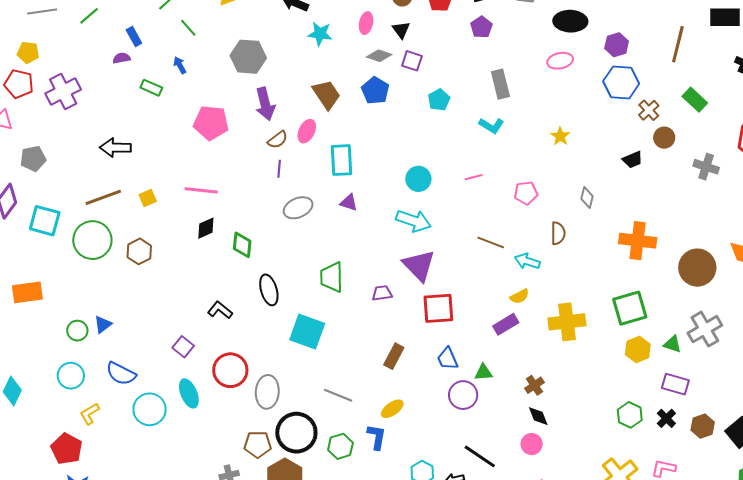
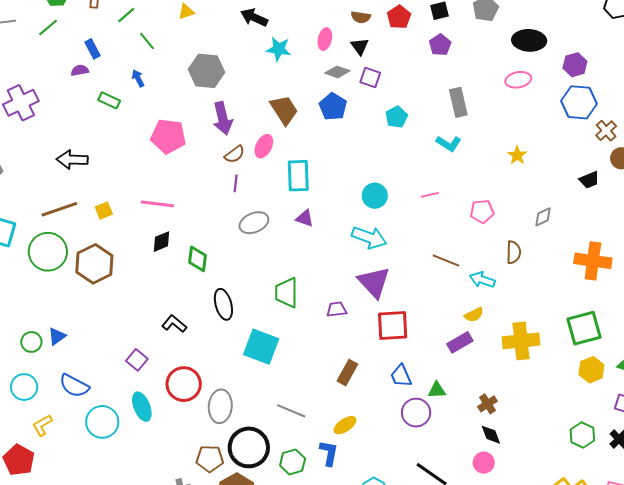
gray diamond: (587, 197) -> (543, 217), turned 50
brown hexagon: (139, 251) -> (94, 264), size x1.5

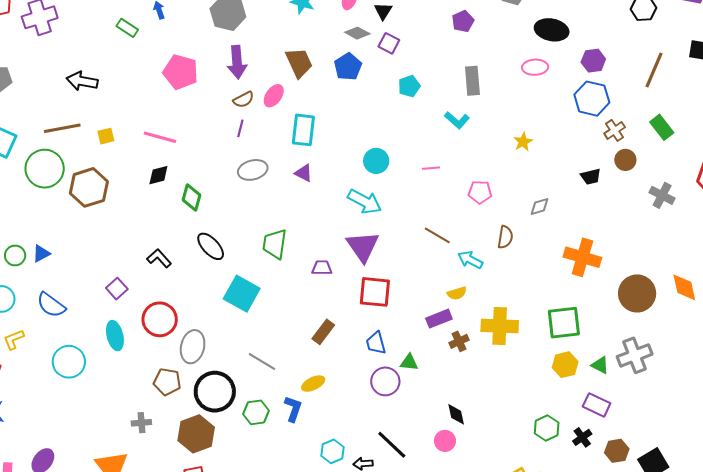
black ellipse: (223, 304) -> (211, 246), turned -36
brown cross: (488, 404) -> (459, 341), moved
cyan circle: (102, 422) -> (69, 362), moved
brown pentagon: (210, 459) -> (167, 382), moved

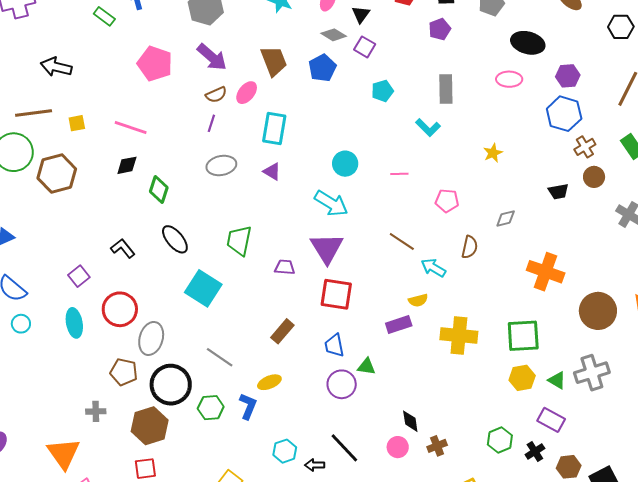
purple arrow: (237, 62) -> (212, 57), turned -48
brown cross: (459, 341) -> (437, 446), moved
cyan circle: (69, 362) -> (21, 324), moved, size x0.6

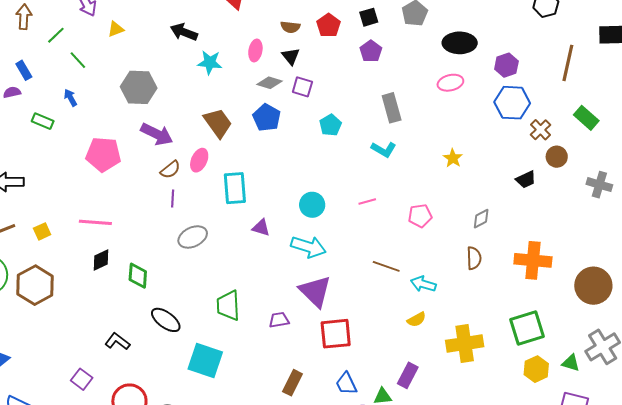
purple triangle: (272, 171) -> (261, 228), moved
brown semicircle: (470, 247) -> (474, 258), moved
purple rectangle: (399, 325) -> (408, 375), moved, turned -30

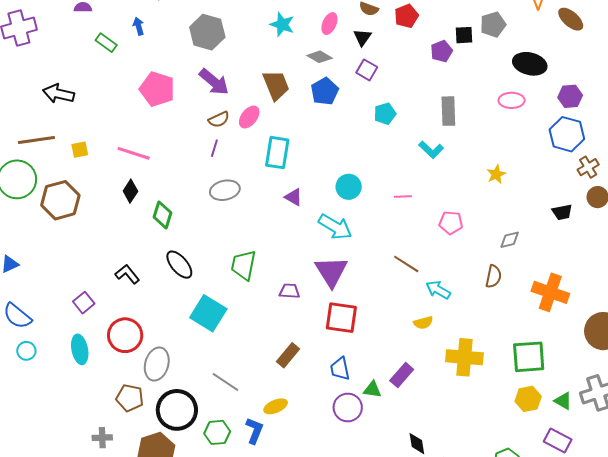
black square: (369, 17) -> (464, 35), moved
gray diamond: (269, 83) -> (320, 57), moved
black diamond: (101, 260) -> (130, 191), turned -45

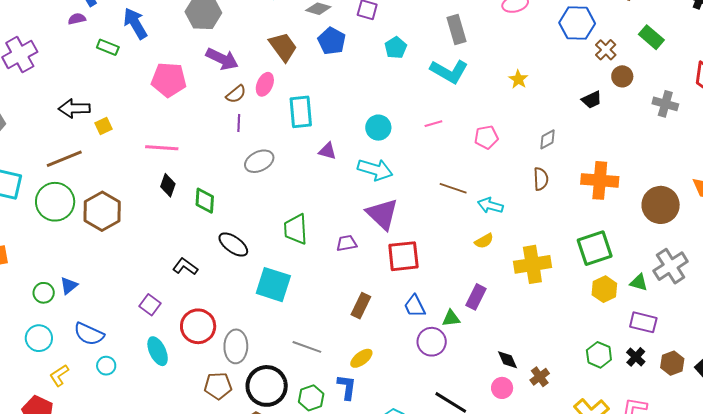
blue arrow: (139, 26) -> (135, 23), size x1.8
yellow square: (80, 150) -> (103, 126), moved
cyan L-shape: (431, 150) -> (449, 71), size x1.5

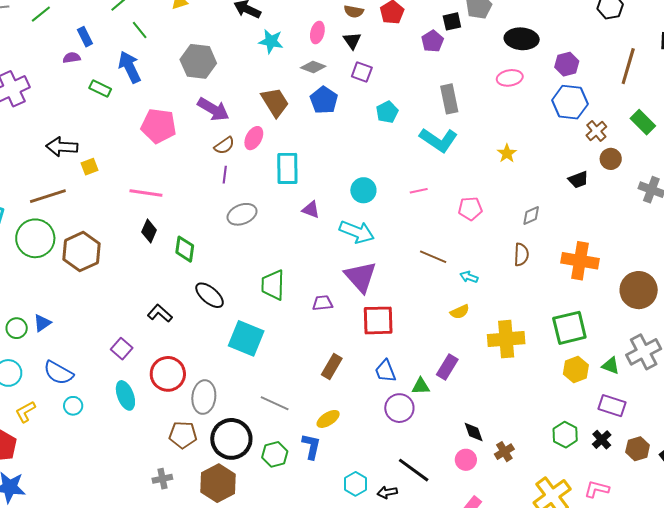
cyan arrow: (490, 205) -> (469, 277), size x0.7

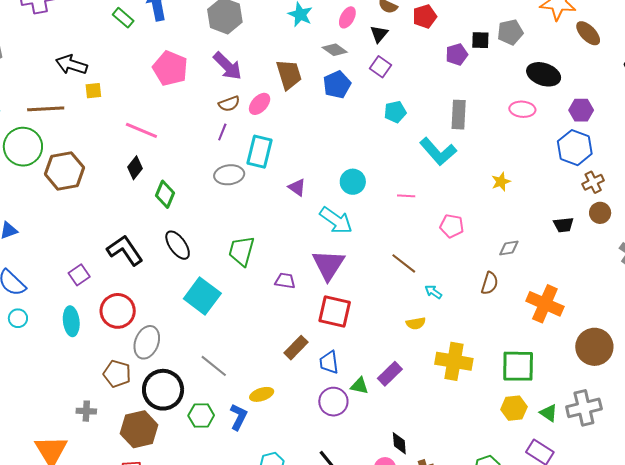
cyan rectangle: (287, 168) -> (260, 152), moved
black L-shape: (160, 313) -> (125, 250), size x1.5
brown rectangle: (332, 366) -> (296, 348), moved

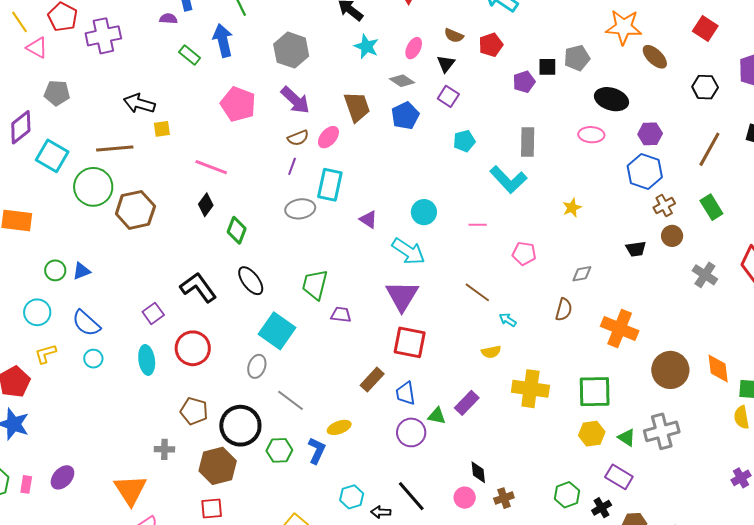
purple trapezoid: (285, 281) -> (341, 315), moved
gray ellipse: (147, 342) -> (257, 366), moved, size x0.7

